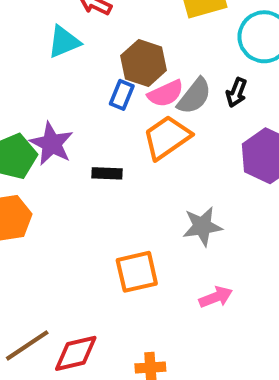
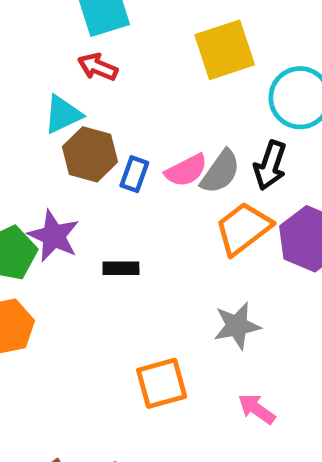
brown hexagon: (144, 63) -> (90, 154), moved
black arrow: (236, 93) -> (270, 165), size x1.4
orange trapezoid: (167, 137) -> (243, 228), moved
pink arrow: (216, 297) -> (257, 409), turned -120

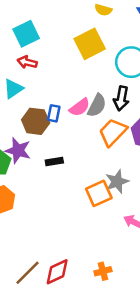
brown hexagon: (90, 154) -> (36, 121), moved
orange square: (162, 383) -> (99, 193), moved

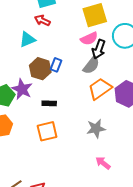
black arrow: (121, 98) -> (99, 49), moved
pink semicircle: (80, 107) -> (89, 39), moved
orange square: (99, 193) -> (47, 131), moved

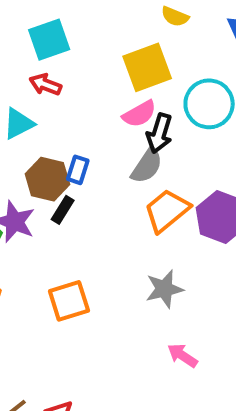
black rectangle: (49, 103) -> (63, 210), moved, turned -56

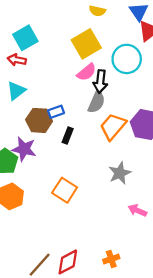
red arrow: (45, 85) -> (17, 60), moved
blue rectangle: (78, 170) -> (56, 112), turned 63
black rectangle: (63, 210) -> (68, 135), moved
orange square: (69, 301) -> (65, 190), turned -30

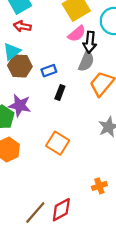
red arrow: (17, 60) -> (22, 26), moved
brown hexagon: (39, 120) -> (20, 66), moved
orange cross: (111, 259) -> (99, 186), moved

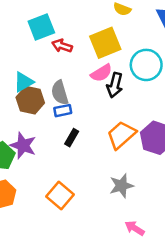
red arrow: (22, 26) -> (62, 46), moved
gray semicircle: (86, 61) -> (60, 93), moved, turned 132

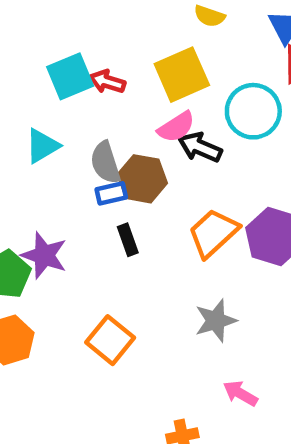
cyan square: (41, 27) -> (70, 76), moved
black arrow: (115, 85) -> (200, 147), turned 100
brown hexagon: (30, 100) -> (142, 179), moved
black rectangle: (72, 138) -> (128, 240), turned -48

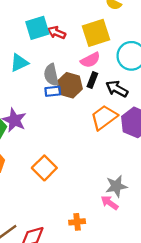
black arrow: (200, 147) -> (117, 89), moved
black rectangle: (128, 240) -> (92, 80), moved, turned 35
gray star: (216, 321) -> (116, 186), moved

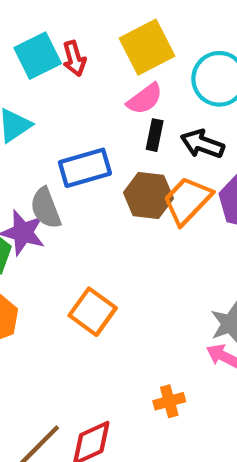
red arrow: (57, 33) -> (74, 59), turned -120
gray semicircle: (51, 75) -> (46, 208), moved
brown hexagon: (70, 85) -> (148, 196), moved
blue rectangle: (53, 91) -> (85, 168), size x1.6

